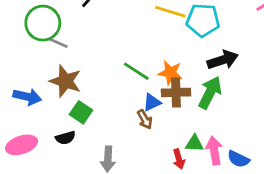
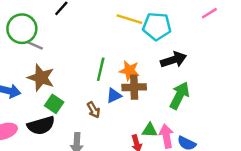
green line: (136, 71) -> (101, 69), turned 70
green arrow: (210, 92) -> (179, 96), moved
brown arrow: (145, 119) -> (94, 110), moved
black semicircle: (65, 138) -> (41, 125), size x1.6

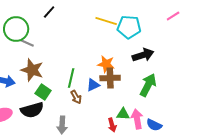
green line: (101, 69) -> (71, 78), moved

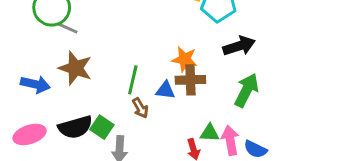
blue triangle: (93, 85) -> (165, 90), turned 32
green square: (43, 92) -> (102, 127), moved

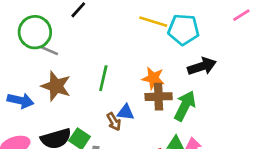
green line: (133, 80) -> (103, 78), moved
blue triangle: (165, 90) -> (126, 112), moved
green arrow: (247, 90) -> (185, 106), moved

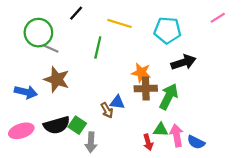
yellow line: (153, 22) -> (120, 23), moved
green line: (103, 78) -> (98, 47), moved

